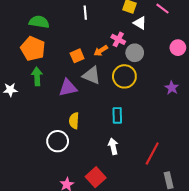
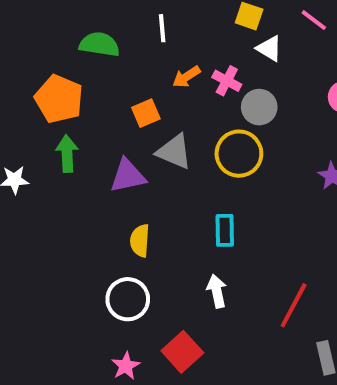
green semicircle: (39, 22) -> (99, 44), moved
orange arrow: (101, 51) -> (186, 77), moved
white circle: (58, 141) -> (128, 299), moved

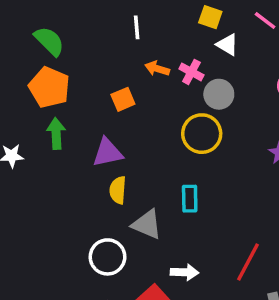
green semicircle: (99, 44) -> (49, 41), moved, turned 36
orange arrow: (186, 77) -> (157, 69), turned 50
gray triangle: (174, 152) -> (147, 224), moved
yellow semicircle: (140, 241) -> (118, 190), moved
white arrow: (217, 291) -> (185, 272), moved, turned 104

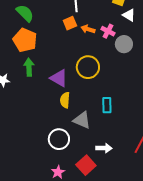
orange square: (123, 99) -> (70, 23), moved
yellow circle: (202, 134) -> (88, 67), moved
purple triangle: (108, 152) -> (59, 78), turned 42

